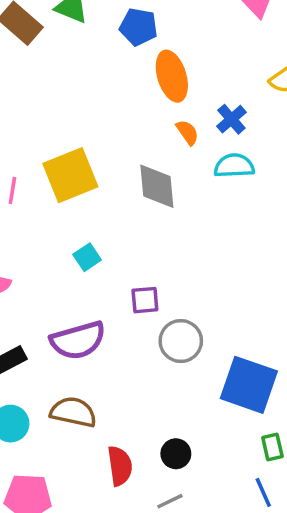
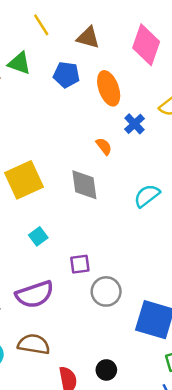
orange ellipse: (172, 76) -> (109, 88), moved
blue cross: (231, 119) -> (134, 124), moved
cyan semicircle: (234, 166) -> (147, 196), moved, turned -32

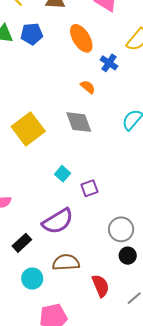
blue pentagon: (66, 75) -> (32, 34), moved
cyan square: (38, 236) -> (62, 174), moved
gray circle: (106, 291) -> (121, 229), moved
black circle: (106, 370) -> (128, 256), moved

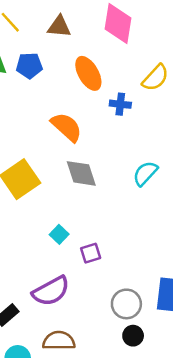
blue cross: (109, 63) -> (120, 104), turned -30
orange semicircle: (88, 87) -> (67, 127), moved, size x1.8

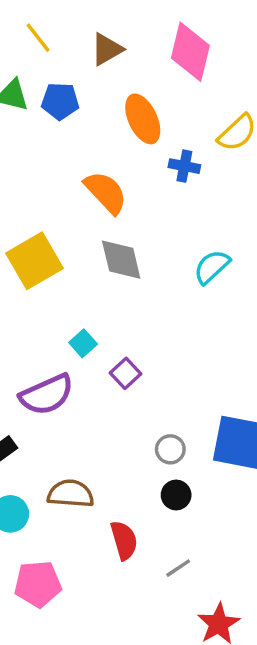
brown triangle: (59, 27) -> (107, 49), turned -40
purple square: (91, 253) -> (125, 373), turned -30
purple semicircle: (51, 291) -> (47, 395), moved
gray circle: (126, 304) -> (170, 449), size x0.7

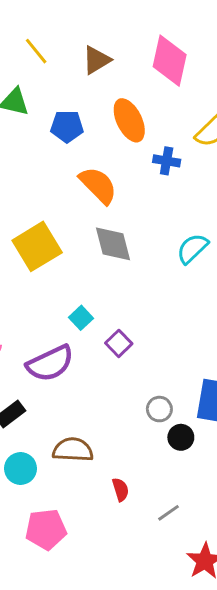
blue pentagon: (60, 101) -> (67, 126), moved
black circle: (176, 495) -> (181, 437), moved
red semicircle: (124, 540) -> (121, 490), size x0.7

